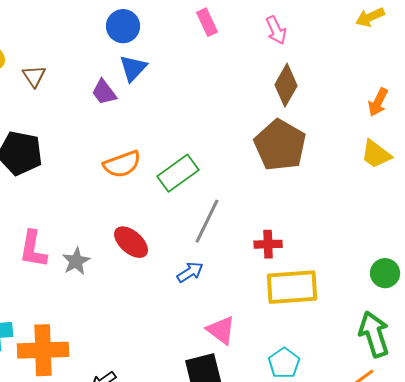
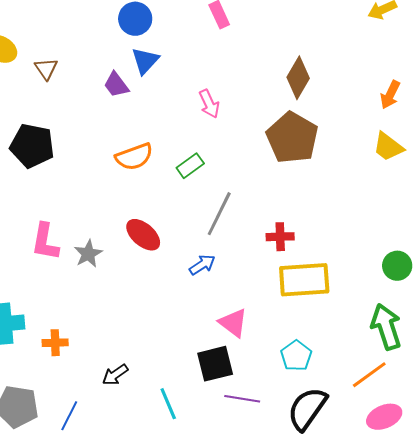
pink arrow: (276, 30) -> (209, 104), moved
green rectangle: (178, 173) -> (190, 166), size x0.7
orange cross: (43, 350) -> (55, 343), size x0.5

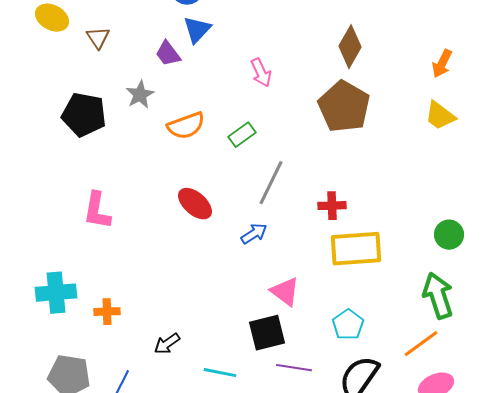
gray star: (88, 254) -> (140, 95), moved
cyan line: (168, 404) -> (220, 373), turned -56

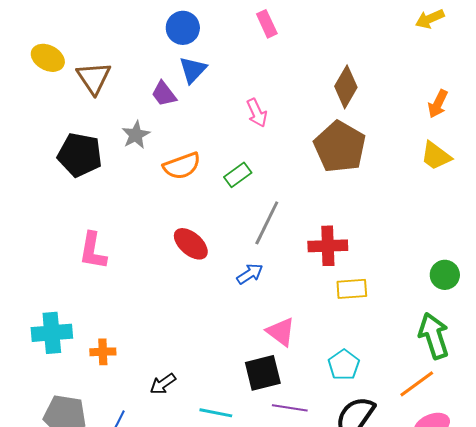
brown triangle: (98, 38) -> (94, 78), size x1.5
red cross: (332, 206) -> (328, 246), size x1.4
yellow rectangle: (356, 249) -> (352, 289), size x0.6

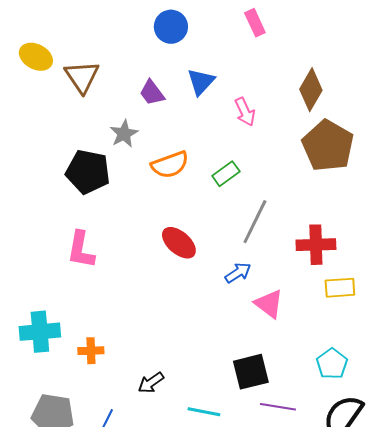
blue triangle: (193, 70) -> (201, 82), moved
brown diamond: (346, 87) -> (311, 90), moved
black pentagon: (80, 155) -> (88, 172), moved
pink triangle: (281, 332) -> (269, 304), moved

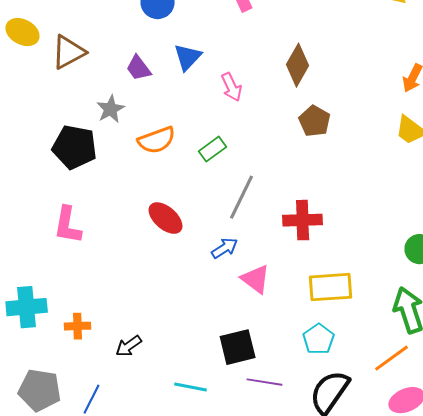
brown triangle: (82, 77) -> (69, 52), turned 36
brown pentagon: (328, 146) -> (315, 121), size x0.6
yellow rectangle: (340, 288) -> (331, 287), moved, size x1.4
black arrow: (151, 383) -> (129, 346), moved

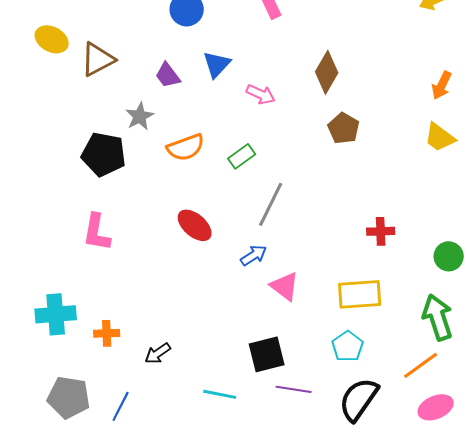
pink arrow: (232, 87) -> (261, 94), turned -40
red cross: (303, 220) -> (381, 231), moved, size x0.7

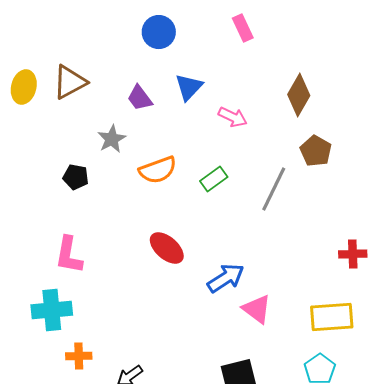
yellow ellipse: (52, 39) -> (24, 87), moved, turned 76
black pentagon: (104, 154) -> (76, 177), size x0.6
gray line: (271, 204) -> (274, 189), moved
blue arrow: (254, 255) -> (226, 278), size x1.4
cyan cross: (56, 314) -> (52, 310), moved

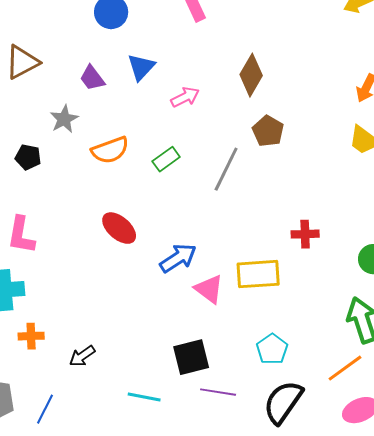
pink arrow: (233, 117) -> (185, 97), turned -52
yellow rectangle: (332, 317) -> (258, 274), moved

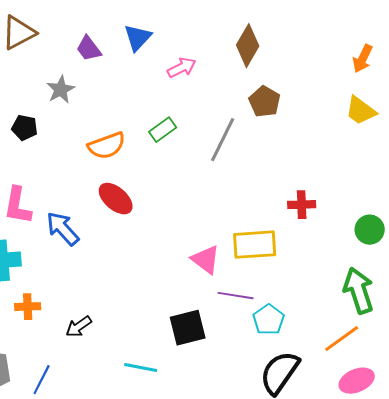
orange semicircle: (110, 150) -> (107, 146), moved
blue arrow: (178, 258) -> (63, 229), moved, turned -99
purple line: (218, 392) -> (236, 296), moved

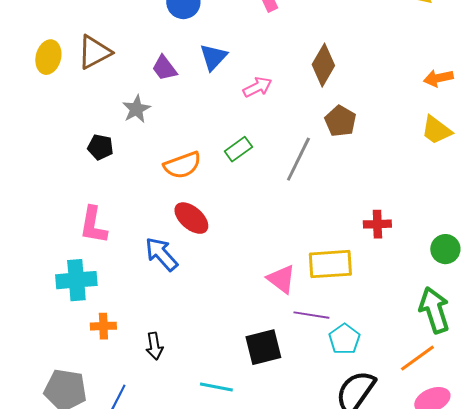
orange arrow: (363, 59) -> (438, 78), turned 52
blue arrow: (63, 229) -> (161, 254), moved
black arrow: (79, 327) -> (154, 346), turned -64

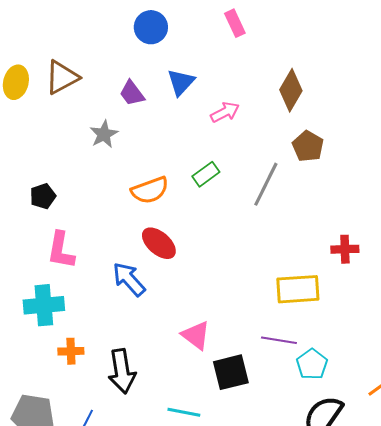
black pentagon: (100, 147) -> (43, 196), moved, turned -30
pink triangle: (281, 279) -> (196, 335), moved
black arrow: (154, 346) -> (122, 371), size x1.6

